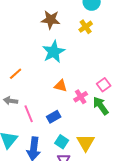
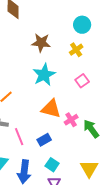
pink square: (104, 85) -> (82, 81), moved
orange triangle: (61, 86) -> (51, 109), size x1.5
yellow triangle: (86, 143) -> (89, 169), moved

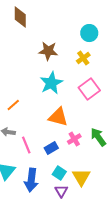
pink square: (82, 81) -> (89, 89), size x1.5
pink cross: (71, 120) -> (74, 139), moved
yellow triangle: (89, 169) -> (81, 177), moved

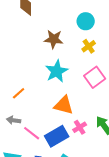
cyan circle: (89, 33) -> (86, 21), moved
pink line: (26, 145) -> (32, 133), turned -30
blue rectangle: (51, 148) -> (57, 136), size x1.6

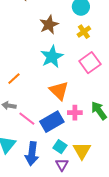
brown star: (54, 39) -> (49, 25), turned -30
orange triangle: (64, 105) -> (59, 91), turned 30
pink cross: (80, 127) -> (75, 113), turned 32

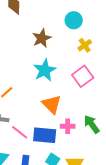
yellow cross: (84, 32) -> (85, 45), moved
blue rectangle: (52, 122) -> (45, 135), turned 35

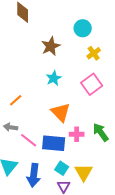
cyan star: (45, 70) -> (54, 78), size x0.7

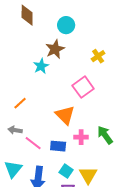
cyan circle: (83, 28) -> (66, 25), moved
cyan star: (54, 78) -> (41, 66), moved
pink square: (92, 84) -> (83, 87), moved
blue rectangle: (54, 143) -> (58, 146), size x0.7

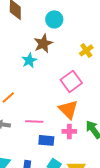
orange triangle: (65, 115) -> (68, 109), moved
pink line: (33, 143) -> (34, 121), moved, turned -36

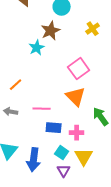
yellow cross: (86, 50) -> (93, 29), moved
pink cross: (69, 131) -> (77, 133), moved

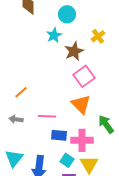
brown star: (51, 31) -> (74, 51), moved
cyan star: (37, 48) -> (54, 35), moved
pink cross: (77, 133) -> (82, 140), size x1.5

